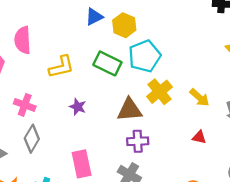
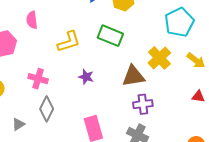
pink semicircle: (23, 40) -> (32, 20), size x0.7
cyan pentagon: (145, 56) -> (179, 22), moved

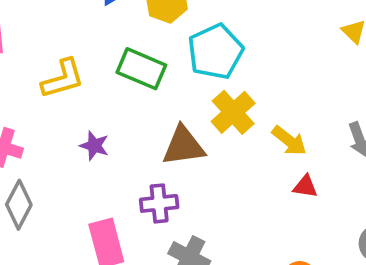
cyan pentagon: (179, 22) -> (215, 52), moved
yellow arrow: (196, 61) -> (289, 141), moved
purple cross: (143, 104) -> (159, 203), moved

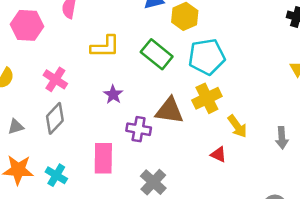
red triangle: (305, 186) -> (219, 154), moved
purple cross: (159, 203) -> (139, 129), moved

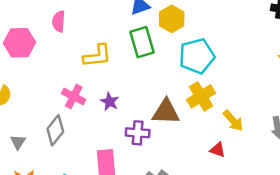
green rectangle: (157, 54) -> (142, 42), moved, turned 40
pink cross: (55, 79) -> (74, 96), moved
gray triangle: (16, 127) -> (18, 142), turned -35

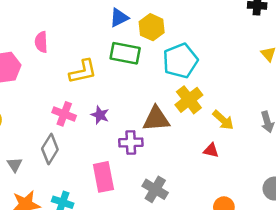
green rectangle: (142, 42) -> (125, 53), turned -56

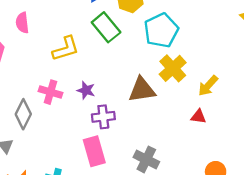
green rectangle: (125, 53) -> (106, 27), turned 44
yellow arrow: (223, 120) -> (208, 86), turned 95
purple cross: (131, 143) -> (103, 117), moved
gray diamond: (50, 149) -> (23, 114), moved

